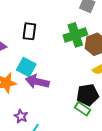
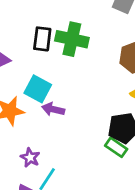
green cross: (75, 35) -> (72, 39), moved, turned 30
purple arrow: (37, 82) -> (53, 109), size x0.7

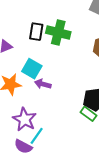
purple star: (30, 158) -> (25, 119), size x1.6

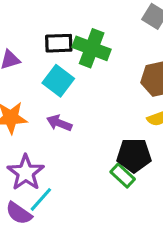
black rectangle: (36, 32) -> (59, 43), turned 72
cyan square: (32, 69) -> (58, 81), moved

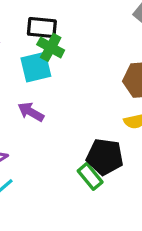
green cross: (92, 48) -> (51, 47), moved, size x0.7
cyan square: (58, 81) -> (36, 67), turned 32

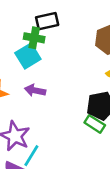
black rectangle: (42, 28) -> (47, 21), moved

